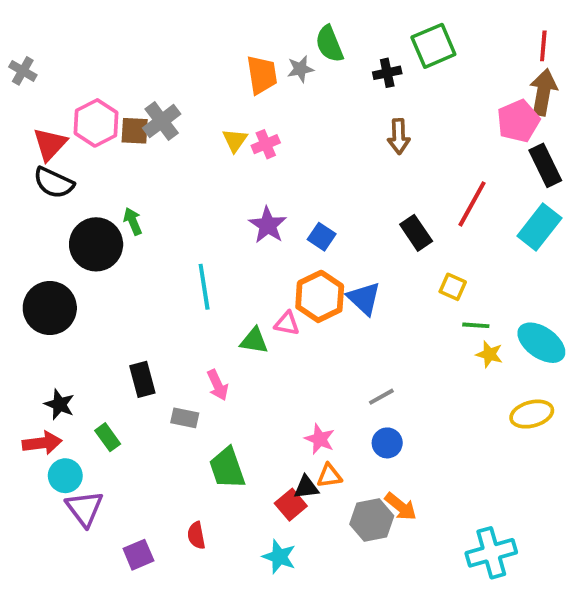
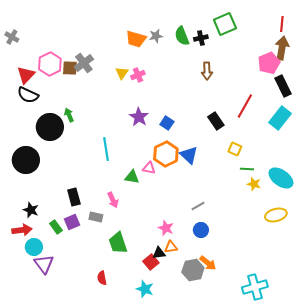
green semicircle: (329, 44) -> (182, 36), moved
orange trapezoid: (262, 75) -> (136, 39), turned 115
purple square: (138, 555) -> (72, 222), moved

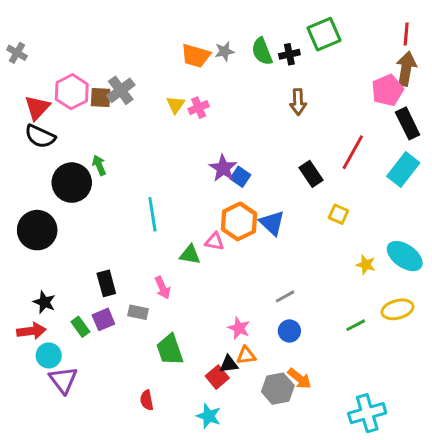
purple star: (139, 117) -> (223, 168), moved
green line: (247, 169) -> (356, 325), moved, turned -32

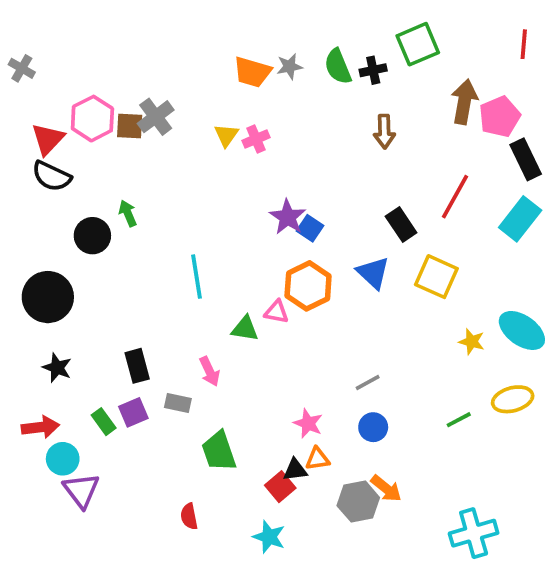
brown arrow: (406, 69) -> (464, 102), moved
black circle: (72, 183) -> (92, 236), size x0.7
yellow square: (338, 214) -> (436, 277), size x1.6
blue triangle: (272, 223) -> (373, 273), moved
black star: (44, 302) -> (57, 368), moved

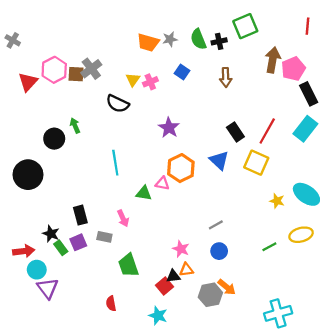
black semicircle: (52, 176) -> (118, 104), moved
red line: (455, 197) -> (267, 131), moved
blue square: (310, 228) -> (182, 72), moved
black star: (57, 368) -> (51, 234), moved

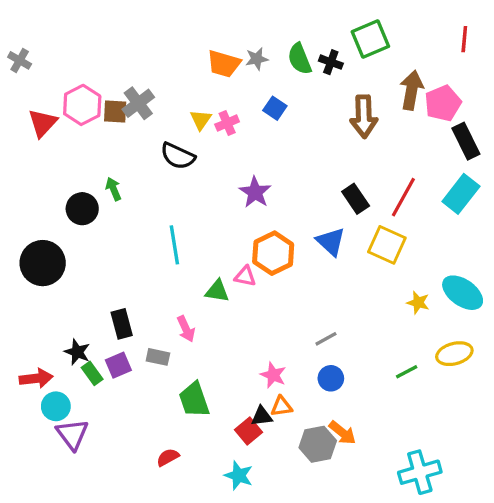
black cross: (219, 41) -> (331, 62), turned 32
brown arrow: (226, 77) -> (364, 116), moved, size x1.4
red semicircle: (111, 304) -> (168, 457), turned 72

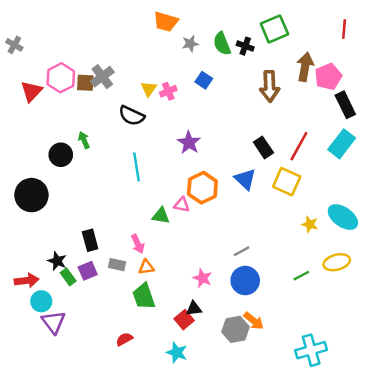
orange trapezoid: (224, 64) -> (166, 22), moved
cyan line: (174, 245) -> (137, 167), moved
blue circle: (331, 378) -> (245, 281), size x1.5
orange triangle: (281, 406) -> (146, 267), moved

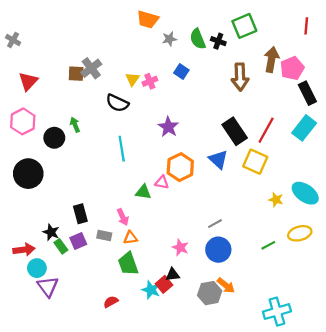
pink hexagon: (61, 78) -> (23, 121), moved
black rectangle: (263, 147) -> (235, 131), size x1.4
cyan star: (177, 353) -> (151, 290), moved

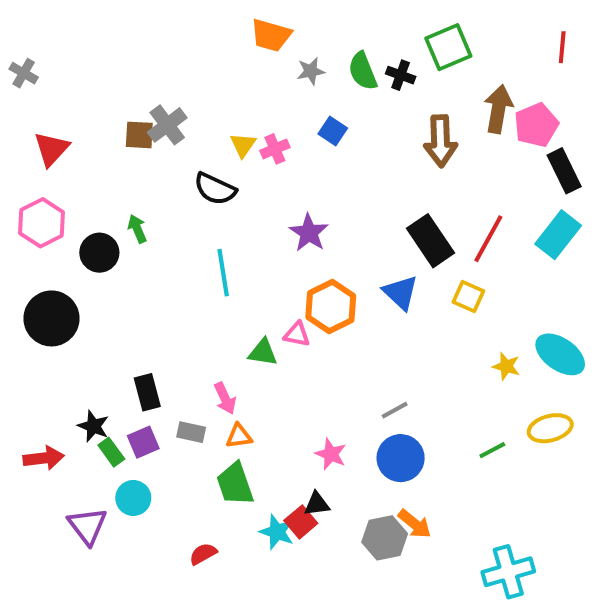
yellow square: (255, 162) -> (468, 297), size x0.7
cyan circle: (37, 268) -> (133, 498), moved

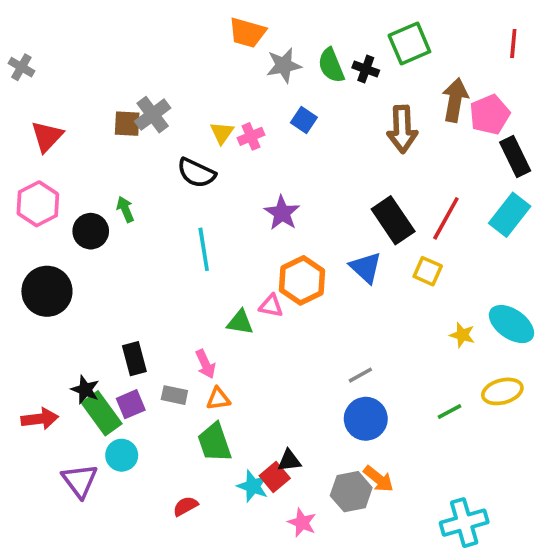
gray star: (311, 71) -> (284, 65), size x1.4
green rectangle: (111, 452) -> (102, 413), size x1.6
pink star: (331, 454) -> (302, 523), moved

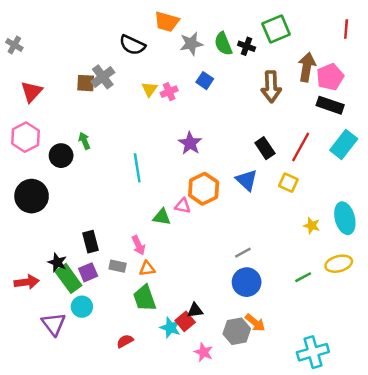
black rectangle: (515, 156) -> (330, 105), moved, turned -45
black semicircle: (196, 173) -> (132, 45), moved
black rectangle: (393, 220) -> (265, 148), size x0.7
cyan ellipse: (511, 324) -> (345, 218), turned 40

